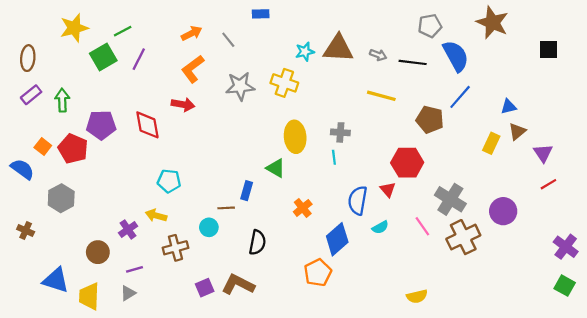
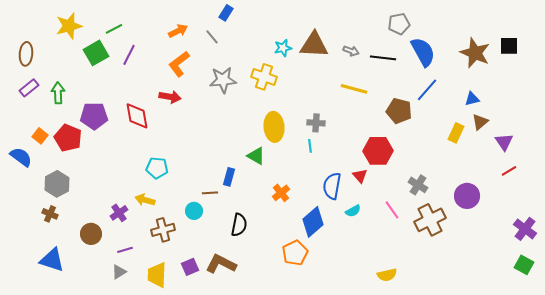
blue rectangle: (261, 14) -> (226, 13), moved, turned -56
brown star: (492, 23) -> (475, 53), moved
gray cross: (450, 199) -> (418, 185), size x0.7
brown cross: (26, 231) -> (50, 214), moved
yellow trapezoid: (89, 296) -> (157, 275), moved

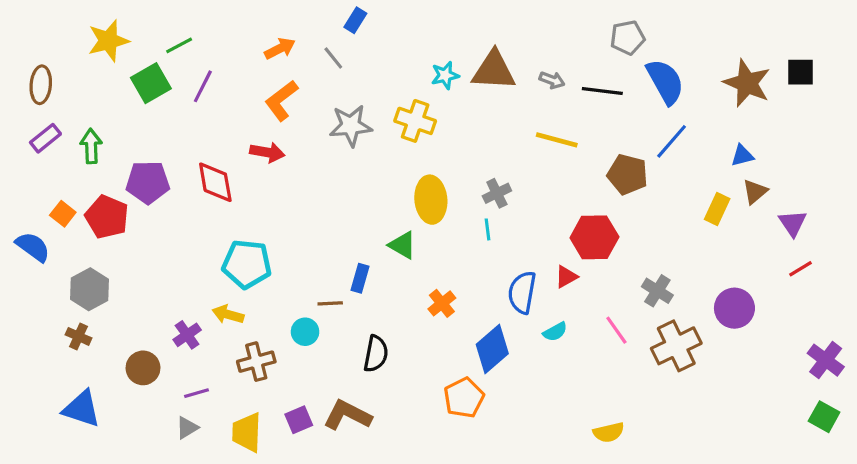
gray cross: (316, 123) -> (497, 193), turned -30
cyan pentagon: (157, 168) -> (247, 264), size x1.4
red triangle: (360, 176) -> (566, 277), turned 42

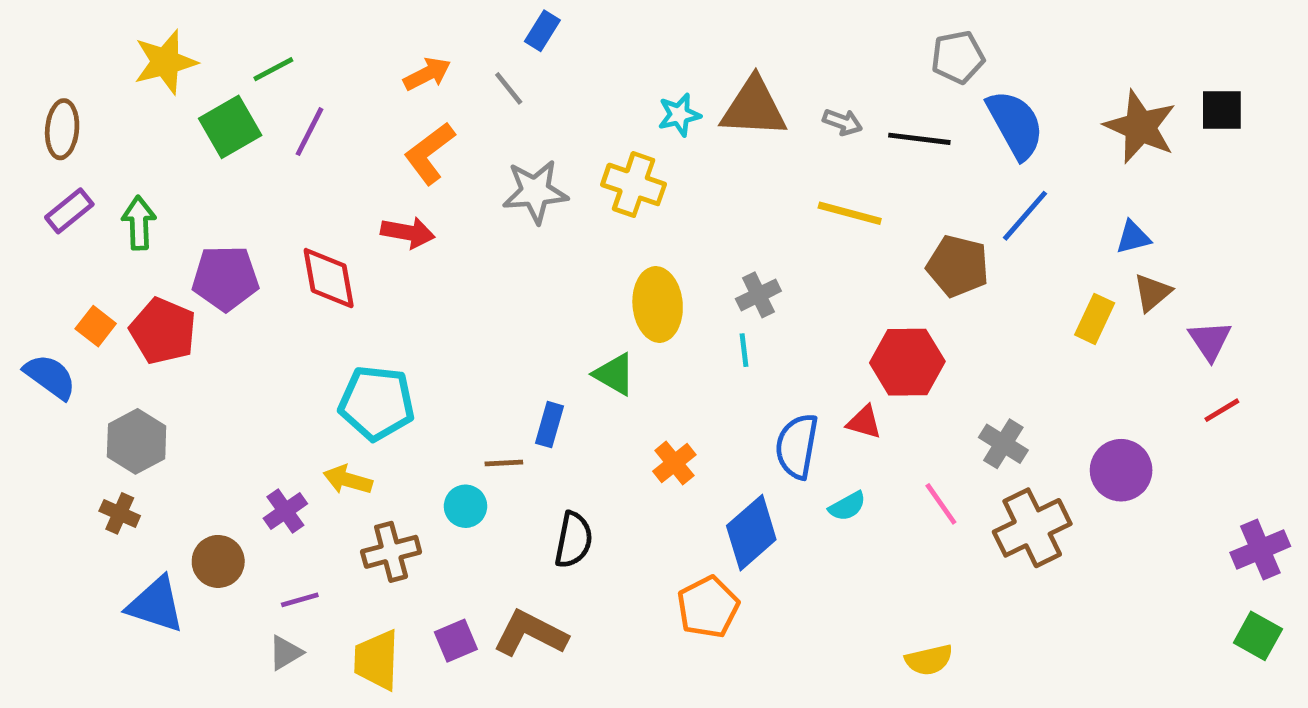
red triangle: (566, 277) -> (864, 422), turned 45
purple cross: (826, 360) -> (1260, 549), turned 30
blue triangle: (82, 409) -> (156, 605), moved

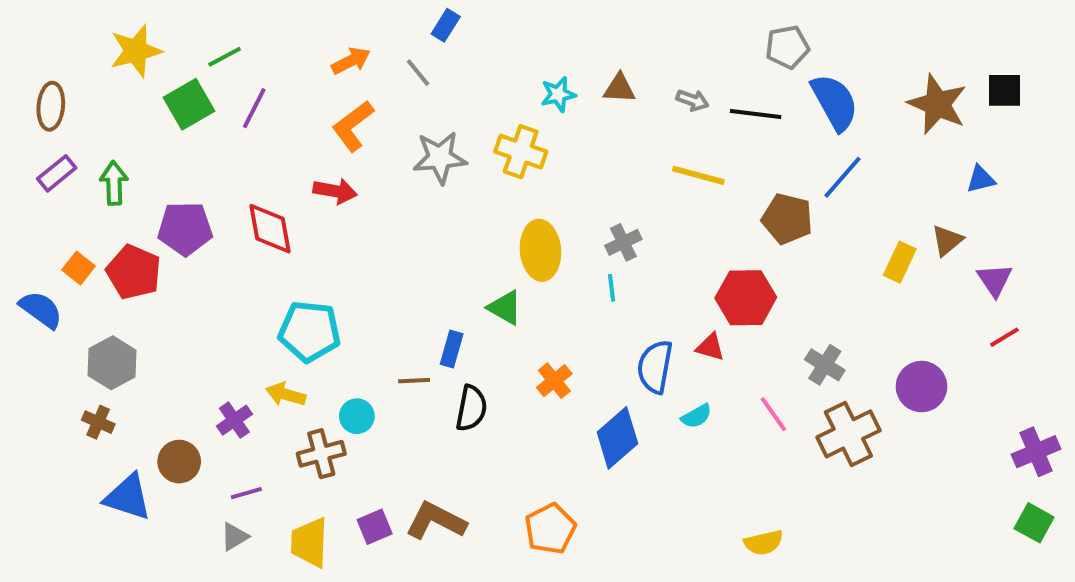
brown triangle: (754, 108) -> (619, 88), size x0.6
blue triangle: (1133, 237) -> (981, 179), moved
cyan circle: (465, 506) -> (357, 416), moved
black semicircle: (574, 540) -> (471, 408), moved
orange pentagon: (708, 607) -> (550, 529), moved

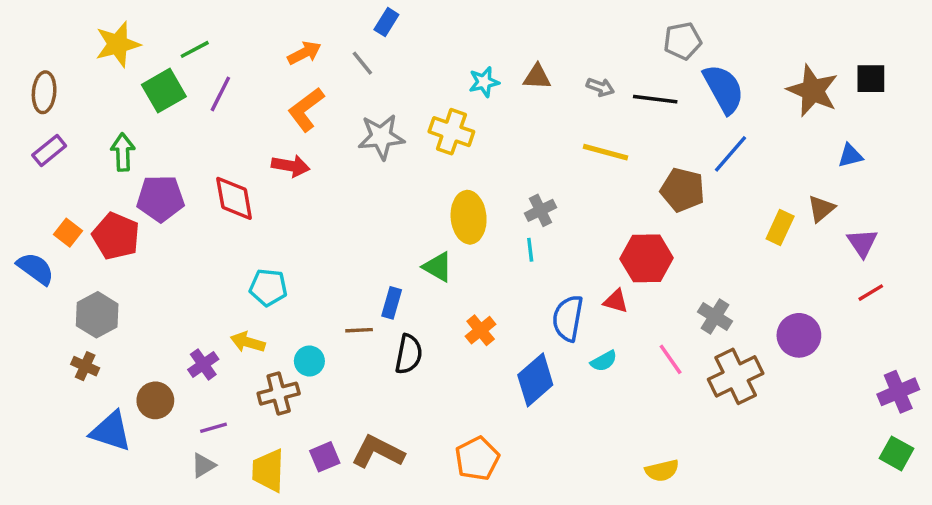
green arrow: (114, 183) -> (123, 152), moved
cyan pentagon: (309, 331) -> (268, 287), size x0.7

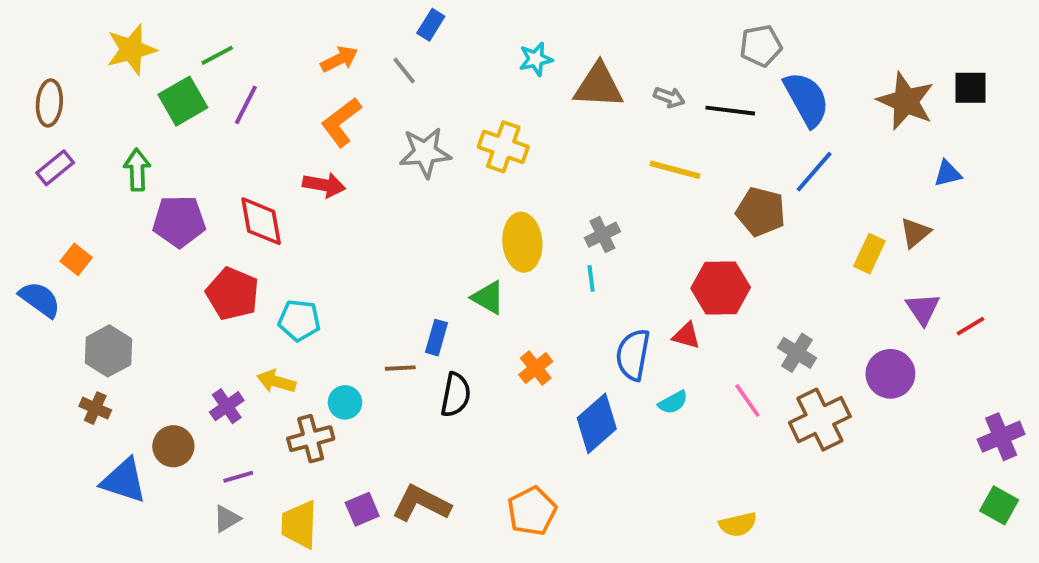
brown triangle: (537, 77) -> (599, 86), size x1.6
cyan star: (484, 82) -> (536, 59), moved
red pentagon: (116, 236) -> (232, 294), moved
purple triangle: (862, 243) -> (923, 309), moved

